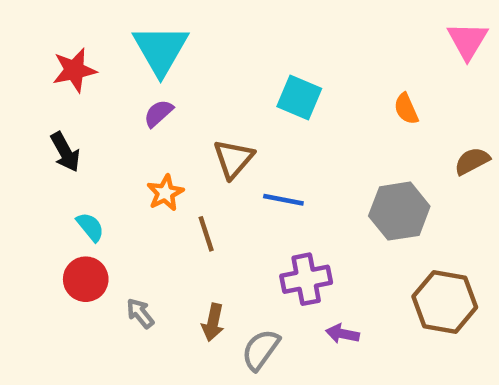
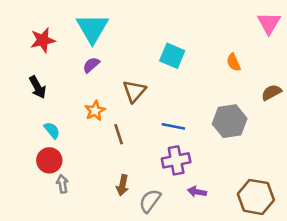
blue line: (283, 200) -> (173, 126), moved
brown hexagon: (445, 302) -> (256, 197), moved
gray arrow: (140, 313) -> (62, 184), moved, turned 30

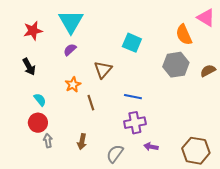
pink triangle: (269, 23) -> (206, 18), turned -30
orange semicircle: (234, 62) -> (184, 35), moved, size x1.5
gray hexagon: (230, 121) -> (176, 65), moved
brown arrow: (122, 185) -> (82, 142), moved

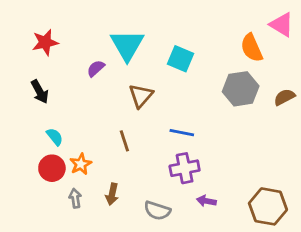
cyan triangle: (71, 22) -> (127, 45), moved
orange star: (73, 85) -> (81, 164), moved
gray arrow: (48, 141) -> (75, 198), moved
gray semicircle: (115, 154) -> (157, 211), turned -108

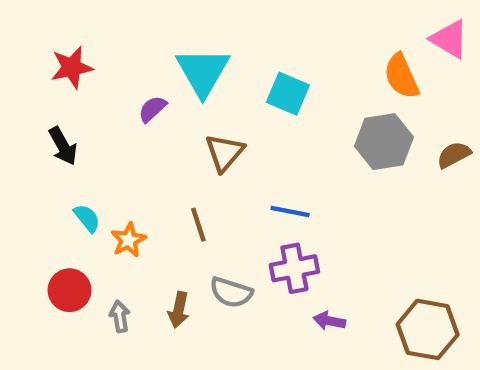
orange star: (81, 164) -> (128, 240), moved
red circle: (52, 168) -> (69, 290), moved
gray semicircle: (157, 211) -> (231, 292), moved

